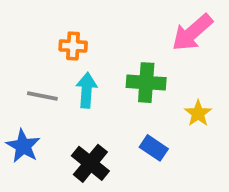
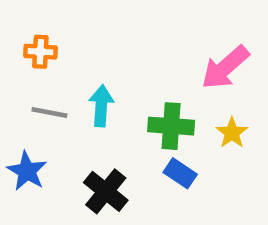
pink arrow: (192, 33) -> (225, 67), moved
orange cross: (73, 46) -> (40, 52), moved
green cross: (146, 83) -> (171, 126), moved

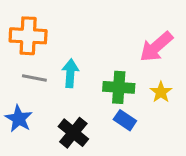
orange cross: (40, 52) -> (28, 36), size x1.6

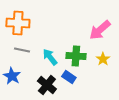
cyan arrow: (70, 73) -> (50, 57), moved, turned -42
blue rectangle: (125, 120) -> (69, 77), moved

